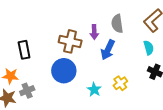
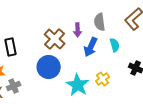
brown cross: (70, 41) -> (55, 39), turned 30
cyan semicircle: (149, 48) -> (115, 45), moved
cyan star: (94, 90) -> (78, 85), size x1.6

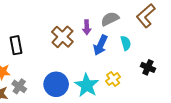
gray semicircle: (100, 22) -> (110, 19), turned 72
blue circle: (49, 67) -> (56, 84), moved
gray cross: (14, 86) -> (19, 86), turned -32

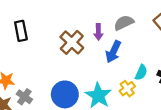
cyan semicircle: (126, 43) -> (141, 72), moved, turned 40
black rectangle: (16, 45) -> (21, 31), moved

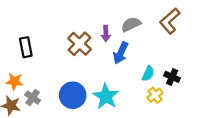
black rectangle: (21, 31) -> (26, 47), moved
yellow cross: (127, 89) -> (155, 95), moved

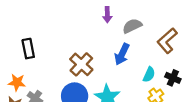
brown L-shape: (170, 21) -> (167, 41), moved
purple arrow: (106, 34) -> (107, 15), moved
brown cross: (80, 44) -> (81, 64), moved

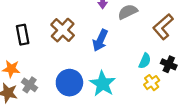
blue arrow: (122, 54) -> (100, 40), moved
brown cross: (81, 64) -> (63, 30), moved

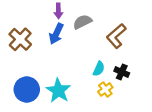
blue arrow: (100, 40) -> (56, 34), moved

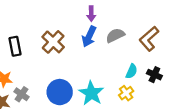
gray semicircle: (82, 22) -> (115, 35), moved
yellow cross: (105, 89) -> (126, 93), moved

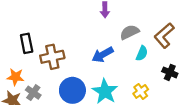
blue arrow: (89, 36) -> (103, 55), moved, turned 36
brown cross: (53, 42) -> (52, 57), moved, turned 35
cyan semicircle: (132, 71) -> (142, 53), moved

